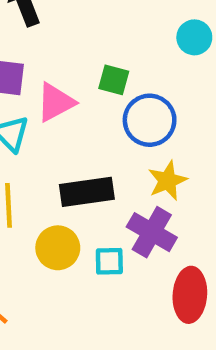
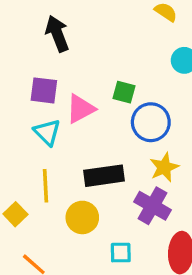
cyan square: (109, 261) -> (121, 253), moved

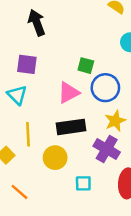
pink triangle: (81, 109) -> (69, 93), moved
cyan triangle: (47, 132) -> (17, 95), moved

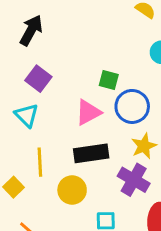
black arrow: (37, 23) -> (31, 30), moved, turned 50
purple square: (27, 64) -> (38, 79), turned 30

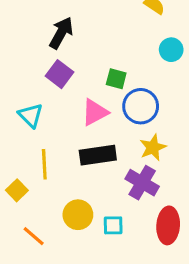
black arrow: (31, 30) -> (61, 33), moved
purple square: (38, 79) -> (60, 74), moved
yellow circle: (72, 190) -> (78, 215), moved

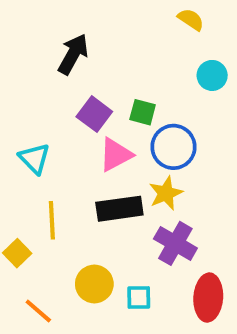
purple square: (60, 74) -> (94, 114), moved
yellow star: (153, 147) -> (166, 193), moved

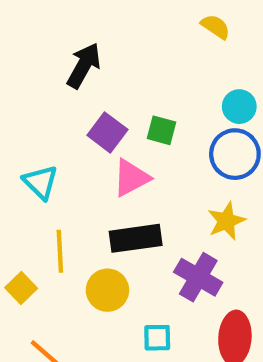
cyan circle: (212, 75) -> (239, 107), moved
blue circle: (173, 147) -> (235, 154), moved
yellow star: (166, 193) -> (226, 221), moved
yellow circle: (94, 284) -> (107, 290), moved

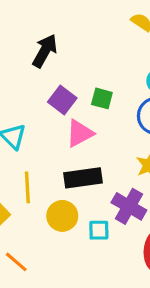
cyan square: (157, 338) -> (99, 230), moved

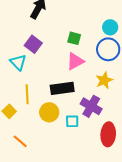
purple square: (62, 100) -> (33, 44), moved
pink triangle: (80, 133) -> (75, 61), moved

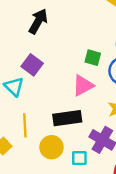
green square: (74, 38) -> (93, 58), moved

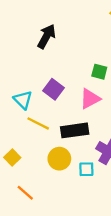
purple square: (32, 65) -> (53, 89), moved
yellow line: (25, 125) -> (38, 123), moved, turned -60

